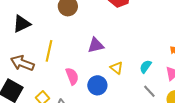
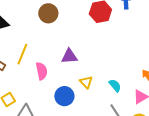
cyan semicircle: (146, 67) -> (115, 86), turned 96
pink semicircle: (72, 76) -> (42, 71), moved

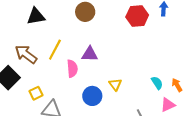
purple triangle: (69, 56) -> (90, 54), moved
cyan semicircle: (115, 86) -> (157, 83), moved

